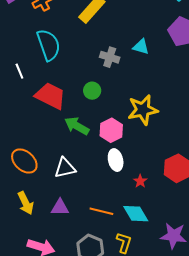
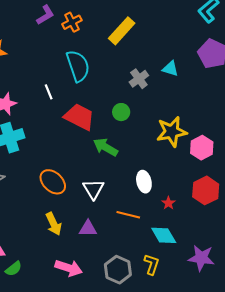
gray cross: (110, 57) -> (139, 79), turned 36
pink hexagon: (111, 130) -> (202, 148), moved
white triangle: (65, 168) -> (93, 189), turned -50
orange line: (101, 211) -> (128, 215), moved

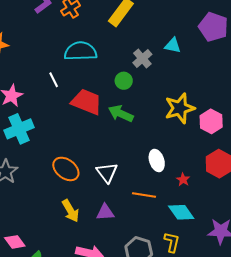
cyan semicircle: (78, 66) -> (80, 51), turned -68
green circle: (121, 112) -> (124, 81), moved
green arrow: (106, 147) -> (121, 114), moved

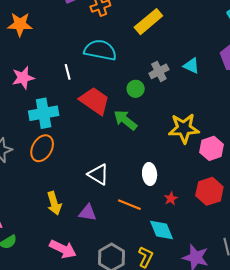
cyan cross: (19, 129) -> (44, 113), moved
orange ellipse: (66, 169) -> (42, 148), moved, turned 68
white triangle: (107, 173) -> (98, 174), turned -35

